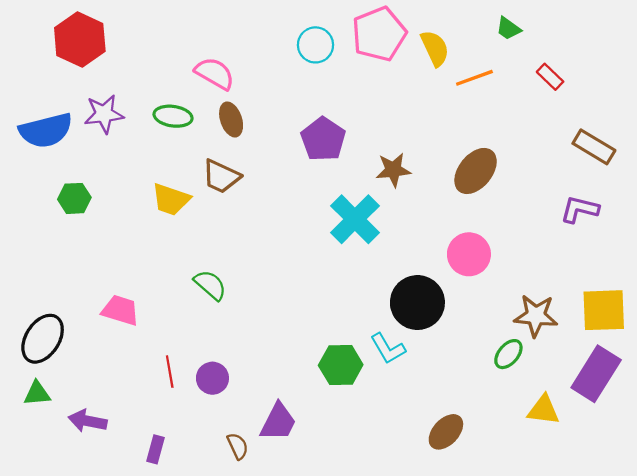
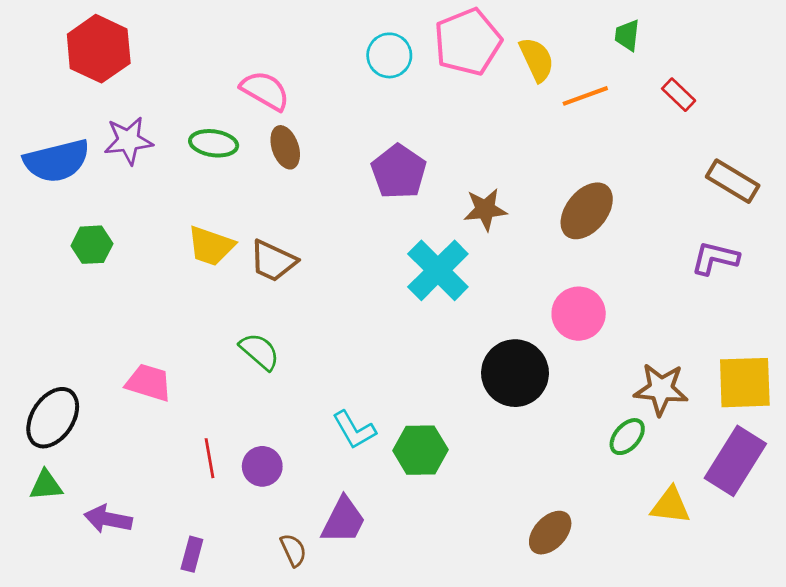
green trapezoid: (508, 29) -> (627, 35), turned 60
brown trapezoid: (221, 176) -> (273, 261), moved
cyan L-shape: (388, 349) -> (354, 430), moved

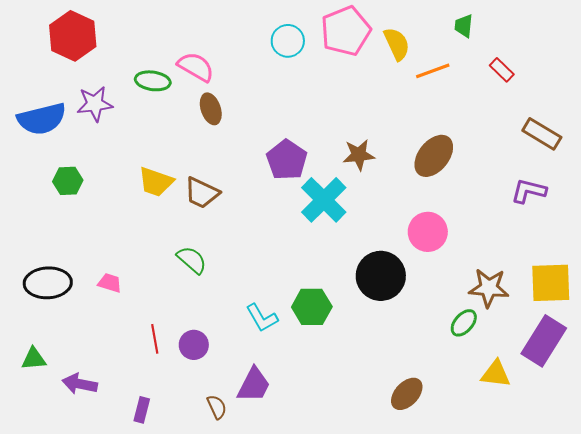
green ellipse: (214, 143) -> (153, 81), moved
purple pentagon: (399, 172) -> (287, 160), moved
pink trapezoid: (149, 383) -> (110, 283), size x0.7
black ellipse: (53, 418) -> (48, 283), moved, turned 54
green hexagon: (420, 450) -> (312, 307), moved

